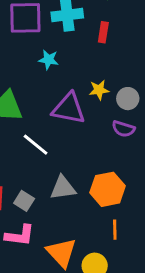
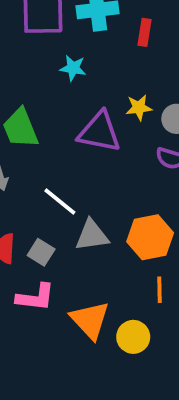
white line: (36, 145) -> (60, 202), moved

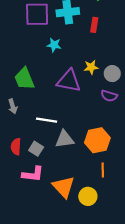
white line: (60, 202) -> (47, 120), turned -30

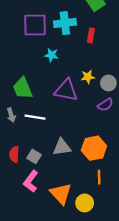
purple semicircle: (109, 96) -> (105, 105), turned -49
white line: (47, 120) -> (35, 117), moved
pink L-shape: (33, 174) -> (31, 181), turned 120

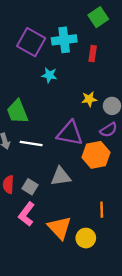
purple square: (35, 25) -> (31, 42), turned 30
purple triangle: (66, 90) -> (70, 133), moved
orange hexagon: (94, 148) -> (96, 155), moved

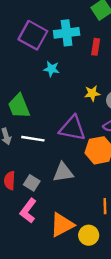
orange triangle: (60, 228) -> (62, 225), turned 45

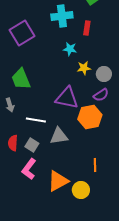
purple square: (33, 35) -> (22, 33), moved, turned 30
cyan star: (51, 69) -> (70, 49), moved
white line: (33, 139) -> (36, 120), moved

